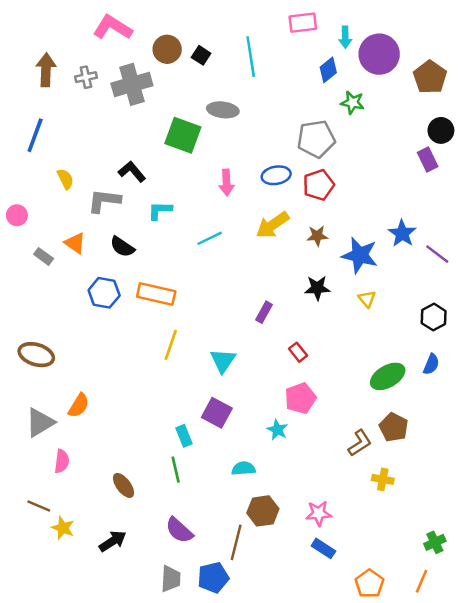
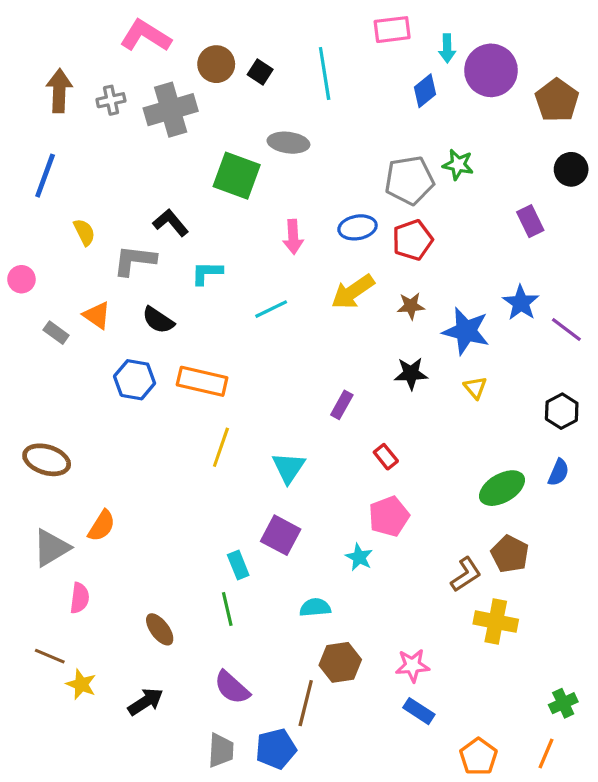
green star: (352, 103) -> (458, 165), moved
purple rectangle: (428, 160) -> (530, 221), moved
yellow cross: (383, 479) -> (496, 622), size x1.5

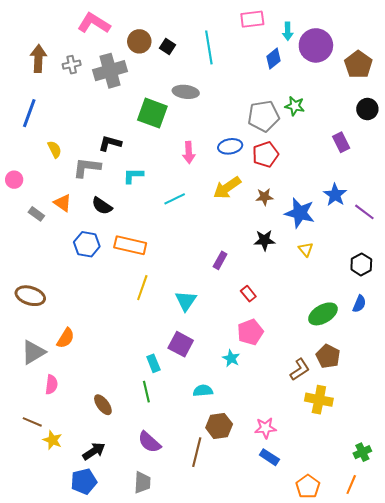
black L-shape: (171, 223) -> (110, 143), turned -35
blue pentagon: (276, 749) -> (84, 481), moved

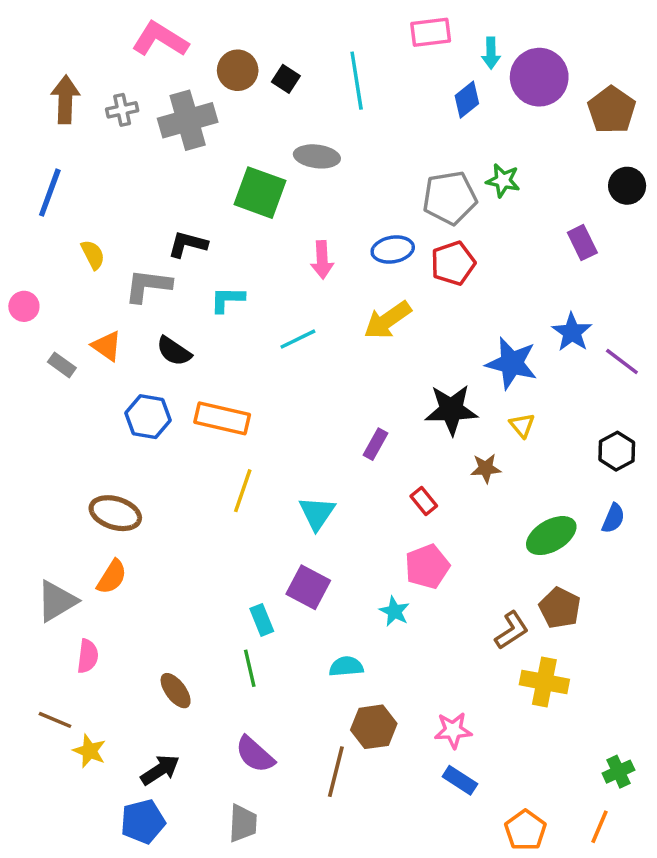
brown star: (264, 197) -> (486, 468), moved
black star: (264, 240) -> (451, 410), size x1.4
brown ellipse: (30, 296) -> (115, 513), moved

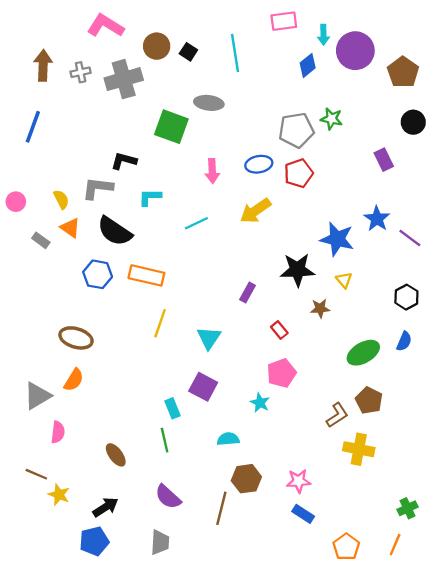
yellow semicircle: (93, 255) -> (61, 199), moved
black semicircle: (174, 351) -> (115, 231), size x1.5

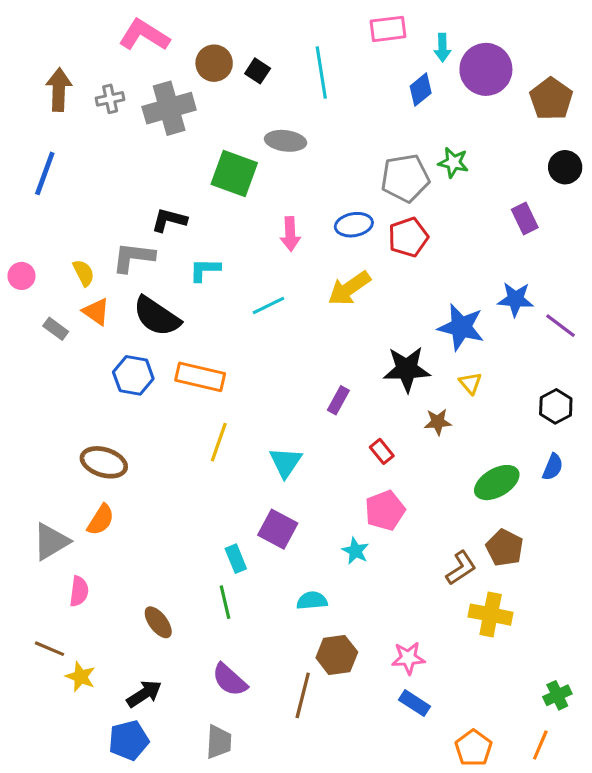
blue star: (377, 219) -> (515, 299), turned -30

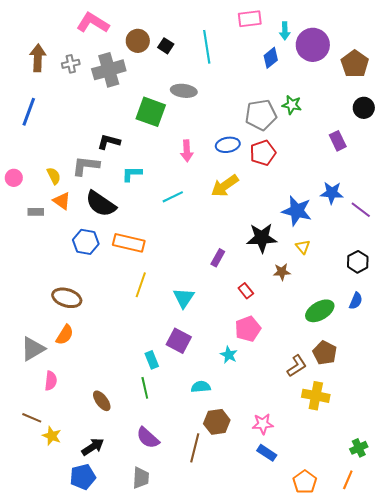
gray rectangle: (56, 329) -> (36, 212), turned -35

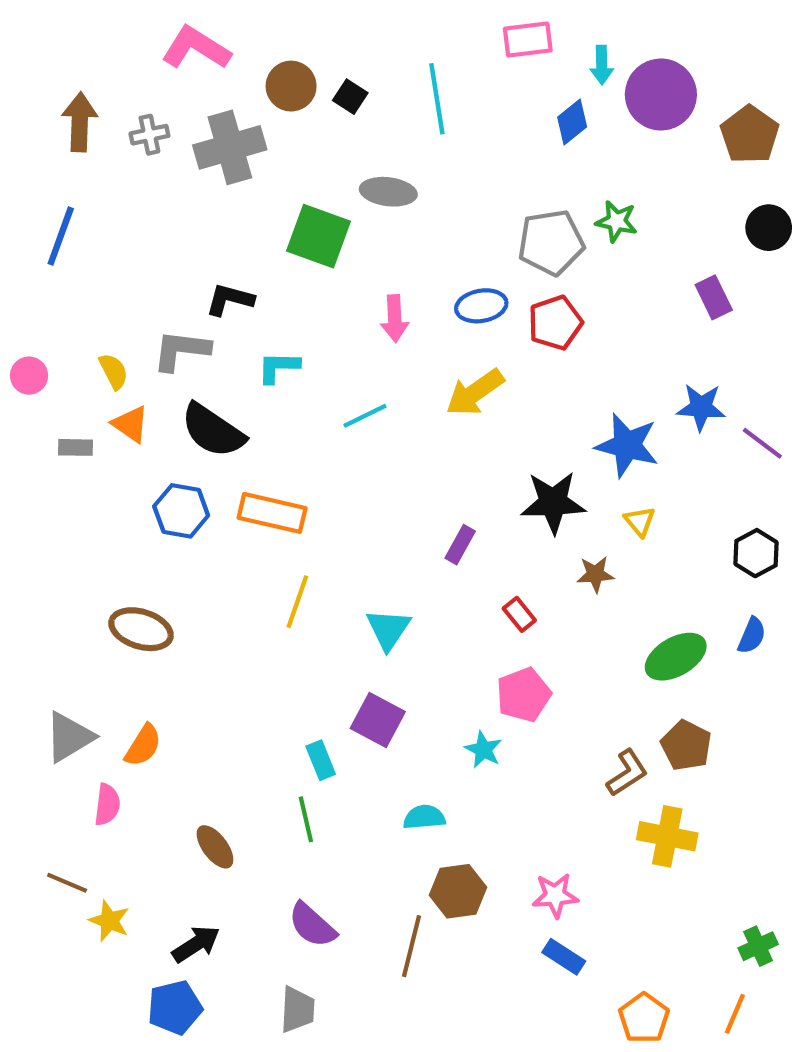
orange semicircle: (65, 335) -> (143, 745), moved

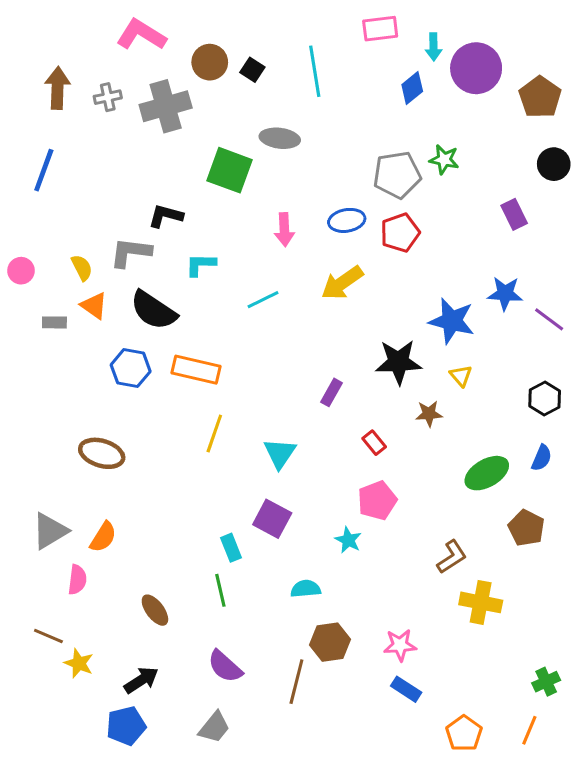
brown pentagon: (686, 745) -> (526, 528), moved
gray trapezoid: (297, 1010) -> (214, 727), turned 36

